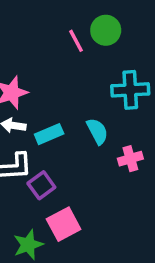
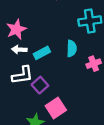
cyan semicircle: (97, 131) -> (72, 48), turned 35

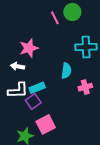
pink star: (16, 29) -> (29, 48), moved
cyan rectangle: (42, 53) -> (37, 88), moved

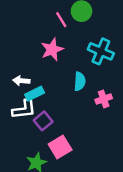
cyan cross: (86, 47) -> (101, 51), turned 30
pink star: (29, 48) -> (52, 49), moved
cyan rectangle: (37, 88) -> (35, 94), moved

